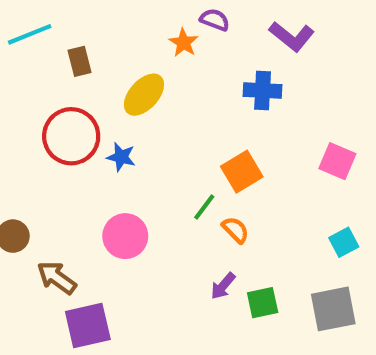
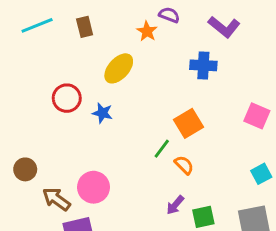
brown rectangle: (80, 61) -> (85, 27), moved
red circle: (71, 136) -> (67, 98), size x0.7
pink circle: (125, 236) -> (93, 187), moved

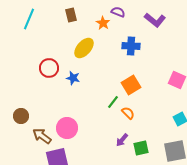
cyan line: (37, 25) -> (29, 19), turned -45
brown rectangle: (85, 27) -> (71, 15), moved
blue cross: (203, 65) -> (131, 46), moved

